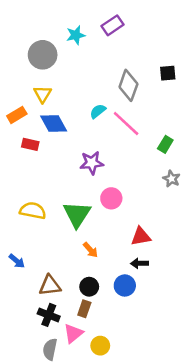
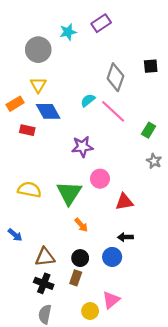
red triangle: (141, 236) -> (124, 202), moved
pink triangle: (73, 333) -> (111, 300), moved

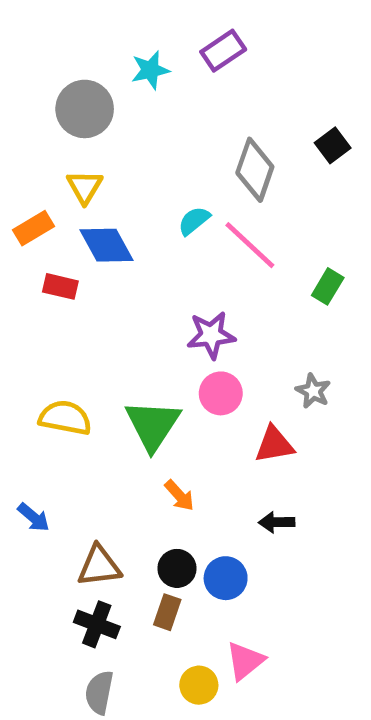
black square: (151, 66) -> (333, 145), turned -32
purple star: (82, 147) -> (211, 335), moved
gray star: (154, 161) -> (313, 391), moved
blue circle: (112, 257) -> (226, 578), moved

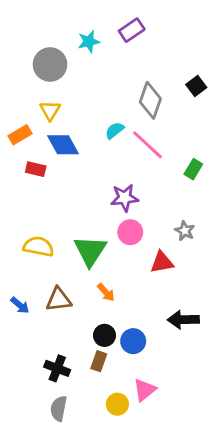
black arrow: (277, 522) -> (183, 320), moved, size x1.5
brown triangle: (99, 566) -> (59, 300), moved

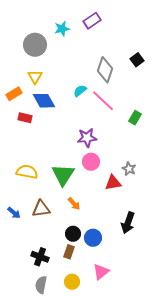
gray star: (185, 231) -> (129, 169), moved
black arrow: (183, 320) -> (128, 223), turned -70
yellow circle: (117, 404) -> (72, 282), moved

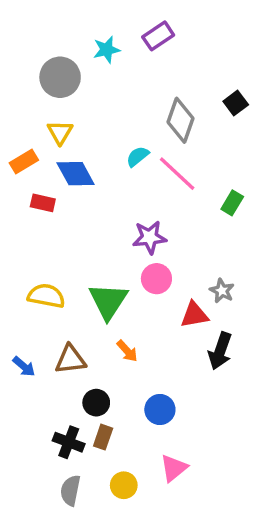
black arrow: (128, 223) -> (220, 351), moved
black circle: (73, 234) -> (96, 403), moved
brown rectangle: (69, 252) -> (103, 437), moved

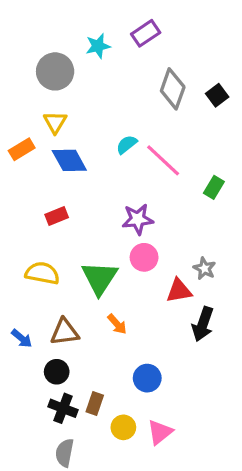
gray diamond: (181, 120) -> (173, 89), moved
red rectangle: (43, 203) -> (57, 216), moved, turned -35
black circle: (96, 403) -> (57, 372), moved
yellow circle: (124, 485) -> (123, 427), moved

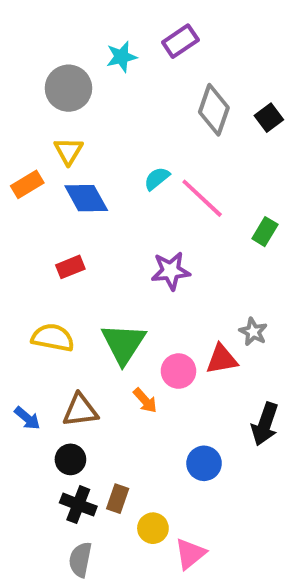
pink circle: (144, 257) -> (178, 371), moved
black arrow: (203, 324) -> (265, 424), moved
blue circle: (147, 378) -> (204, 463), moved
pink triangle: (160, 432) -> (190, 554), moved

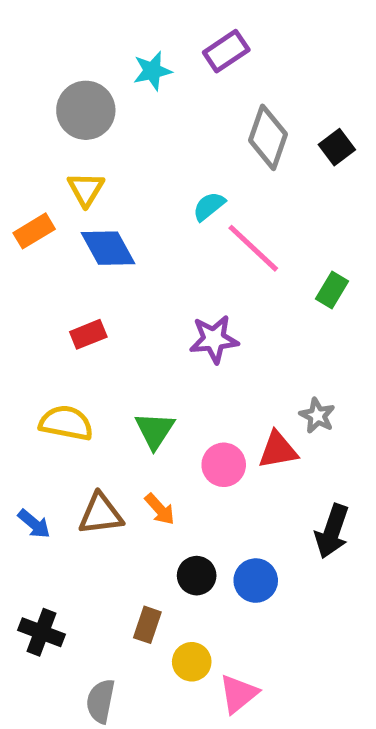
cyan semicircle: (157, 179) -> (209, 206), moved
green triangle: (123, 344) -> (155, 430), size x0.7
orange arrow: (145, 400) -> (160, 509), moved
black circle: (70, 459) -> (197, 576), moved
black cross: (78, 505) -> (42, 632), moved

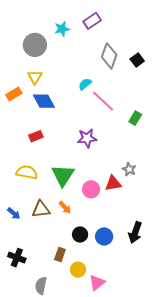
green triangle: (155, 430) -> (63, 175), size x1.4
black arrow: (332, 531) -> (135, 232), moved

